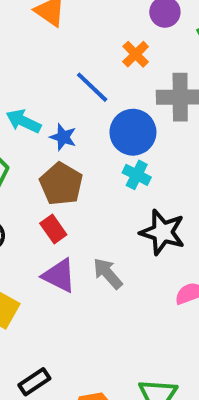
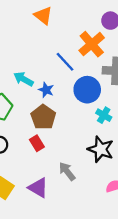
orange cross: (136, 54) -> (92, 44), size x1.6
cyan cross: (137, 175) -> (104, 115), moved
purple triangle: (59, 276) -> (38, 188), moved

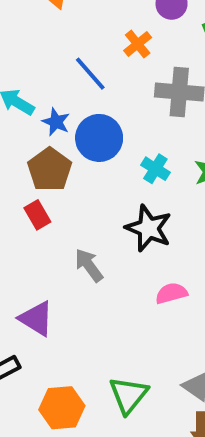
orange cross: (92, 44) -> (138, 44), size x0.6
blue circle: (87, 90) -> (99, 138), moved
purple triangle: (38, 188) -> (36, 319), moved

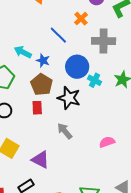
blue circle: (99, 138) -> (77, 67), moved
red rectangle: (37, 215) -> (37, 108), turned 32
black star: (149, 228) -> (69, 98), moved

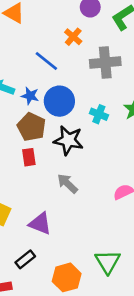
blue circle: (77, 67) -> (59, 101), moved

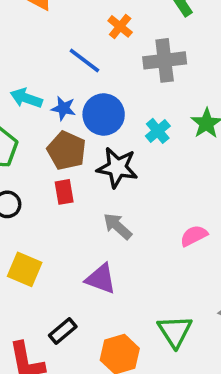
cyan cross: (99, 114) -> (158, 131), turned 30
purple triangle: (40, 224) -> (101, 279), moved

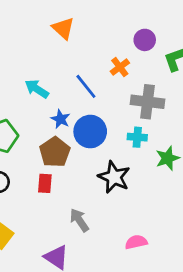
cyan arrow: (26, 98) -> (37, 89), moved
cyan cross: (158, 131) -> (137, 137), moved, turned 30
black star: (117, 168) -> (114, 177), moved

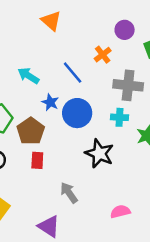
brown pentagon: (55, 152) -> (31, 131), moved

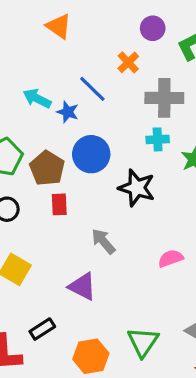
blue star: (50, 102) -> (68, 112), moved
blue circle: (77, 113) -> (91, 154), moved

